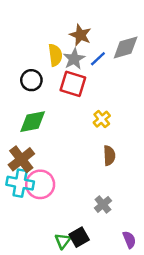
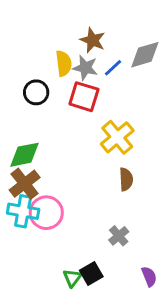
gray star: (74, 59) -> (85, 68), turned -30
yellow cross: (102, 119) -> (117, 137), size x1.6
green diamond: (33, 122) -> (25, 155), moved

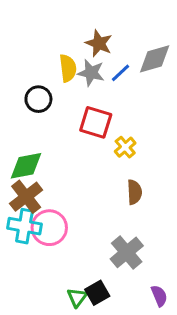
red square: (84, 97) -> (96, 122), moved
yellow cross: (117, 137) -> (125, 147), size x0.6
gray cross: (119, 236) -> (127, 252), size x1.5

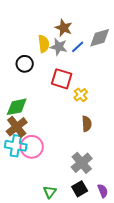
black square: (97, 293) -> (80, 189), moved

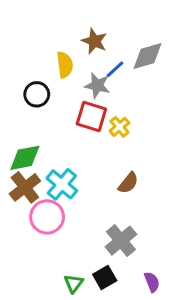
gray star: (59, 47) -> (97, 85), moved
yellow cross: (81, 95) -> (119, 127), moved
brown semicircle: (87, 124) -> (128, 183), turned 42
cyan cross: (16, 146) -> (62, 184), moved, turned 30
black square: (80, 189) -> (105, 277), moved

